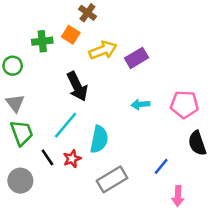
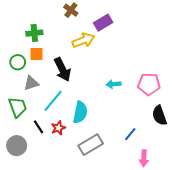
orange square: (71, 35) -> (36, 54), moved, turned -32
purple rectangle: (137, 58) -> (103, 23), moved
green circle: (13, 66) -> (18, 62), moved
gray triangle: (15, 103) -> (31, 83), moved, turned 49

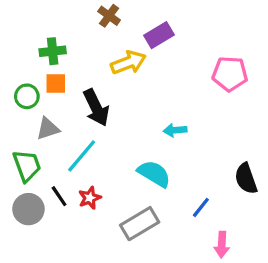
pink pentagon: (149, 84) -> (230, 74), moved
cyan semicircle: (80, 112) -> (154, 174), moved, turned -70
gray circle: (17, 146) -> (28, 209), moved

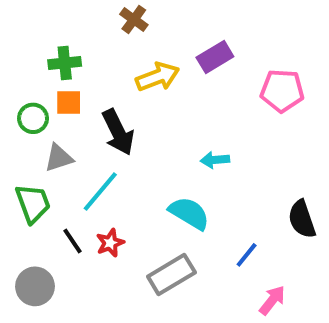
purple rectangle: (159, 35) -> (215, 57), moved
gray circle: (28, 209) -> (35, 286), moved
pink arrow: (222, 245) -> (272, 300), turned -145

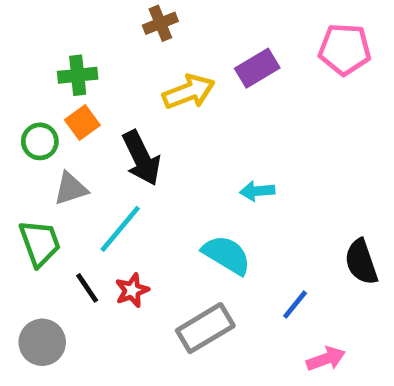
brown cross: (134, 19) -> (160, 23), turned 32
pink pentagon: (282, 91) -> (345, 49), moved
orange square: (69, 103) -> (82, 123), turned -36
pink arrow: (272, 300) -> (326, 359), turned 32

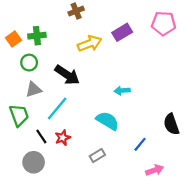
orange square: (82, 123) -> (13, 39), moved
green circle: (40, 141) -> (29, 63), moved
black arrow: (141, 158) -> (67, 75), turned -30
gray rectangle: (205, 328) -> (97, 156), size x0.6
gray circle: (42, 342) -> (34, 162), moved

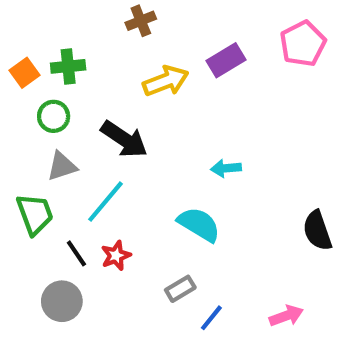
pink pentagon: (164, 23) -> (303, 44), turned -30
blue line: (140, 144) -> (211, 318), moved

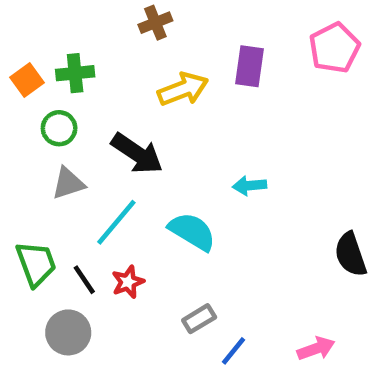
purple rectangle: (226, 60) -> (250, 66), turned -51
green trapezoid: (35, 214) -> (36, 264), moved
cyan semicircle: (199, 224) -> (192, 231), moved

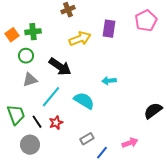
black semicircle: (350, 254) -> (153, 111), turned 72
pink arrow: (316, 349) -> (130, 143), moved

